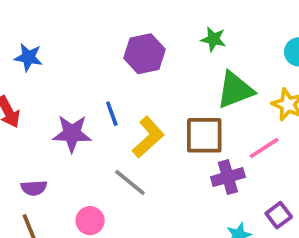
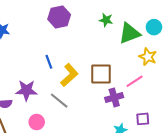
purple hexagon: (144, 54) -> (59, 17), moved
green triangle: (235, 90) -> (129, 33), moved
purple star: (72, 134) -> (26, 90), moved
purple square: (279, 215) -> (143, 119), turned 32

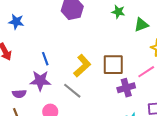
green triangle: (129, 33) -> (141, 25), size x0.7
blue line: (49, 62) -> (45, 59), moved

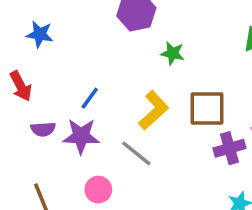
green star: (118, 12) -> (173, 53), moved
blue line: (45, 59) -> (90, 98), turned 56
purple semicircle: (19, 94) -> (43, 129), moved

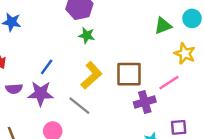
green star: (173, 53) -> (87, 35), moved

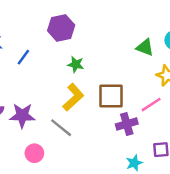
green triangle: (163, 26) -> (145, 47), turned 42
green star: (87, 35) -> (76, 64), moved
blue line: (47, 67) -> (23, 57), moved

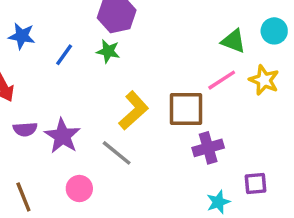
green star: (76, 64) -> (108, 51), moved
pink line: (151, 105) -> (222, 80), moved
purple star: (22, 115) -> (62, 136), turned 30

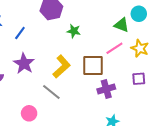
cyan circle: (274, 31) -> (139, 14), moved
green star: (108, 51) -> (74, 31), moved
purple star: (62, 136) -> (24, 64), moved
purple square: (256, 183) -> (139, 79), moved

